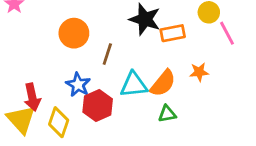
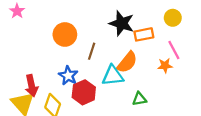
pink line: (227, 33) -> (174, 50), moved
orange semicircle: (163, 83) -> (127, 62), moved

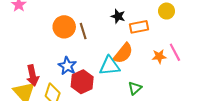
black star: (122, 23) -> (118, 16), size x0.6
pink line: (174, 50) -> (175, 52), moved
brown line: (92, 51) -> (83, 31), moved, turned -35
green triangle: (139, 99) -> (135, 88), turned -32

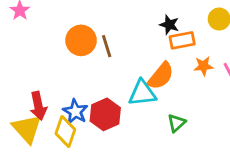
black star: (118, 16) -> (169, 25), moved
orange star: (159, 56) -> (203, 66), moved
blue star: (67, 66) -> (75, 112), moved

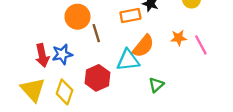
orange rectangle: (182, 40) -> (130, 16), moved
brown line: (107, 46) -> (96, 33), moved
red arrow: (38, 106) -> (42, 55), moved
blue star: (75, 112) -> (62, 54), moved, turned 30

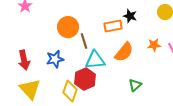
red arrow: (42, 55) -> (24, 60), moved
cyan triangle: (128, 60) -> (95, 60), moved
yellow diamond: (65, 92) -> (70, 91), moved

